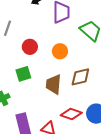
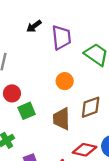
red circle: (30, 47) -> (12, 93), moved

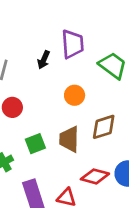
black arrow: (34, 26) -> (44, 60), moved, turned -32
green square: (27, 111) -> (35, 144), moved

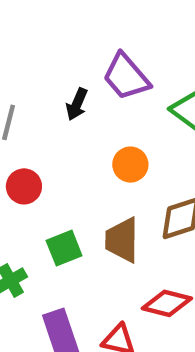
purple trapezoid: (73, 44) -> (126, 77), turned 144

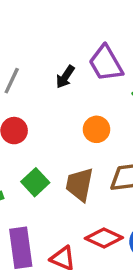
green square: (64, 248) -> (35, 182), turned -32

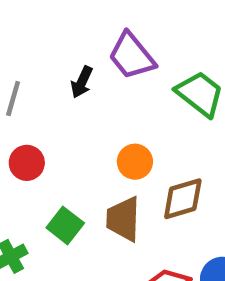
orange circle: (96, 129) -> (135, 162), moved

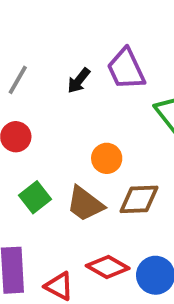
brown trapezoid: (123, 219) -> (85, 204), turned -69

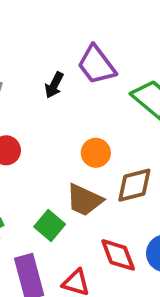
green square: (35, 197) -> (50, 226), moved
red diamond: (108, 267) -> (118, 255), turned 51

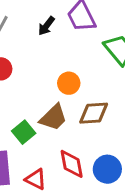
brown trapezoid: (84, 200) -> (54, 117), turned -80

